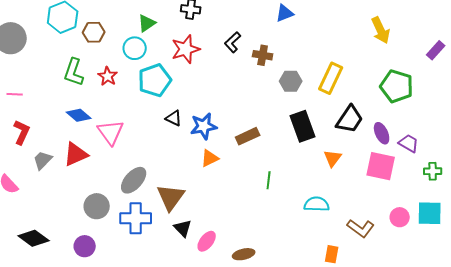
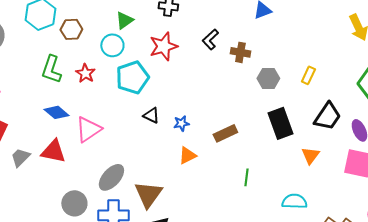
yellow rectangle: (331, 78) -> (308, 75), size x0.6
blue star: (204, 126) -> (181, 123), size x0.6
pink triangle: (111, 132) -> (88, 129), turned 32
red triangle: (76, 154) -> (53, 151), turned 36

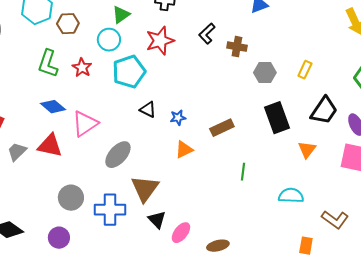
gray ellipse: (111, 177) -> (118, 155), moved

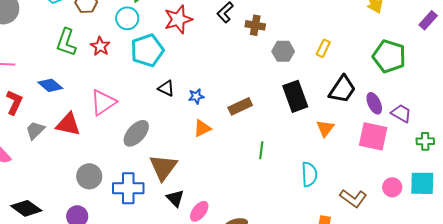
blue diamond: (53, 107) -> (50, 85), moved
cyan semicircle: (291, 196) -> (309, 174), turned 85

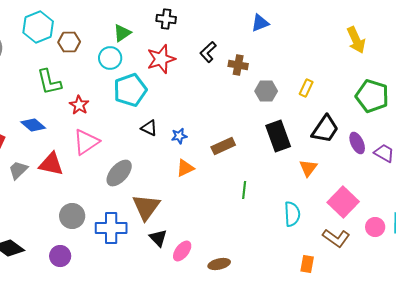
green L-shape: (66, 42) -> (49, 82), turned -32
red star: (100, 46) -> (79, 105), moved
pink square: (373, 136) -> (343, 202), moved, turned 32

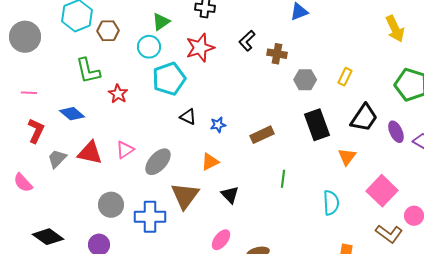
pink triangle: (86, 142) -> (125, 150), moved, size x0.7
orange triangle: (185, 168) -> (210, 162), moved
black triangle: (158, 238) -> (230, 195), moved
brown L-shape: (336, 238) -> (389, 234), moved

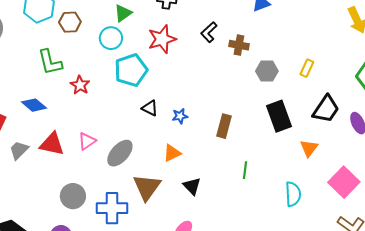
brown rectangle: (262, 135) -> (224, 126), turned -50

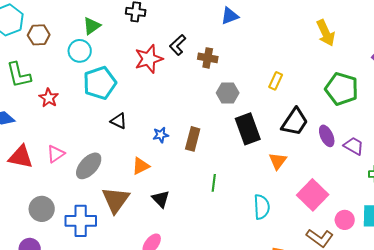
red star: (162, 39) -> (149, 59), moved
gray hexagon: (267, 71) -> (228, 93), moved
blue star: (180, 116) -> (161, 135), moved

